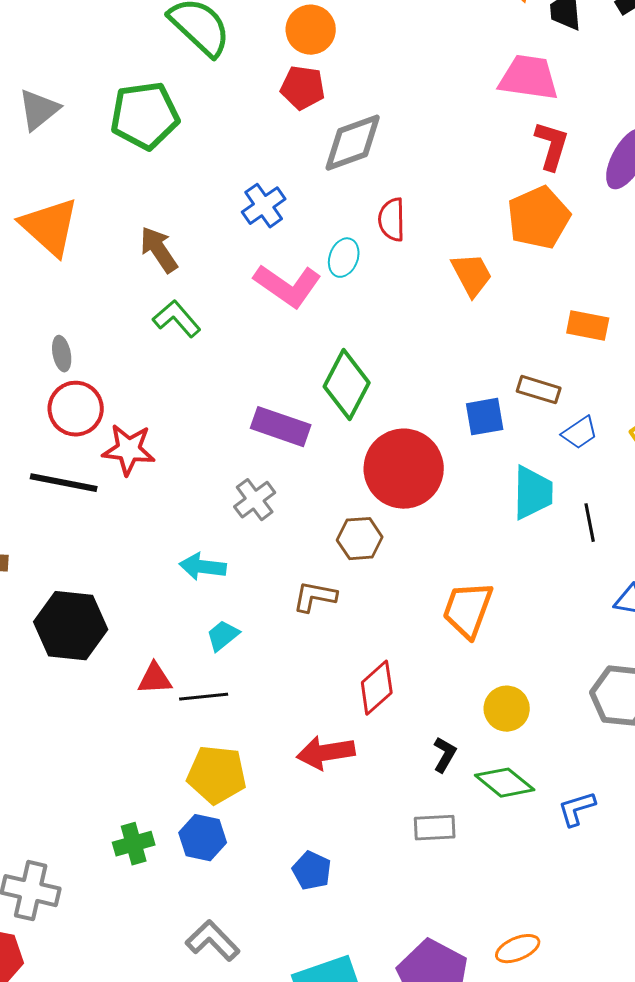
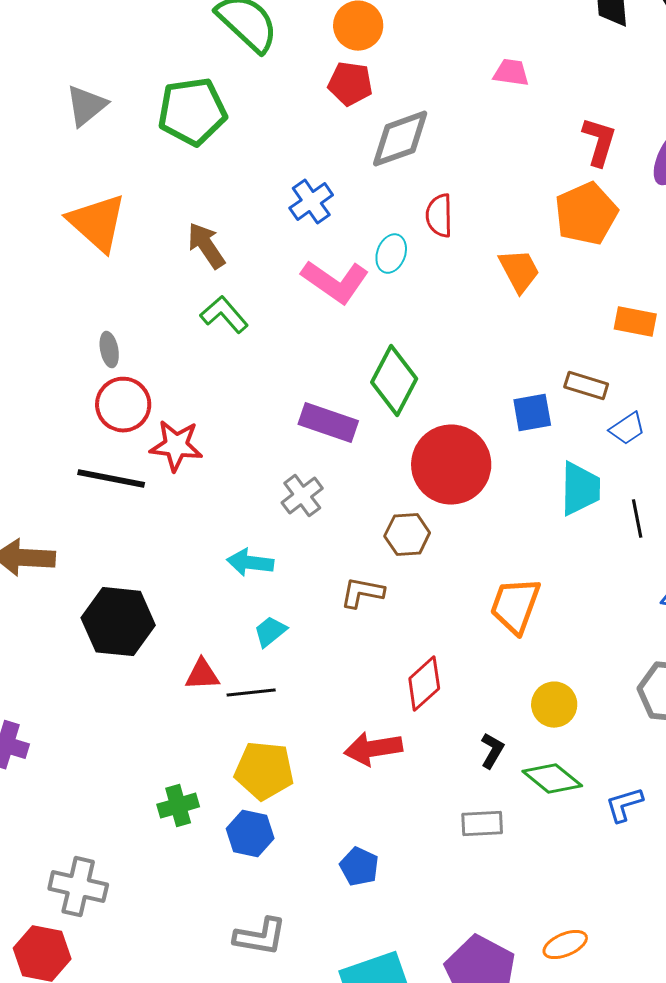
pink trapezoid: (529, 78) -> (511, 73), moved, size x0.6
green cross: (134, 844) -> (178, 806), moved
gray L-shape: (213, 941) -> (260, 937), turned 144

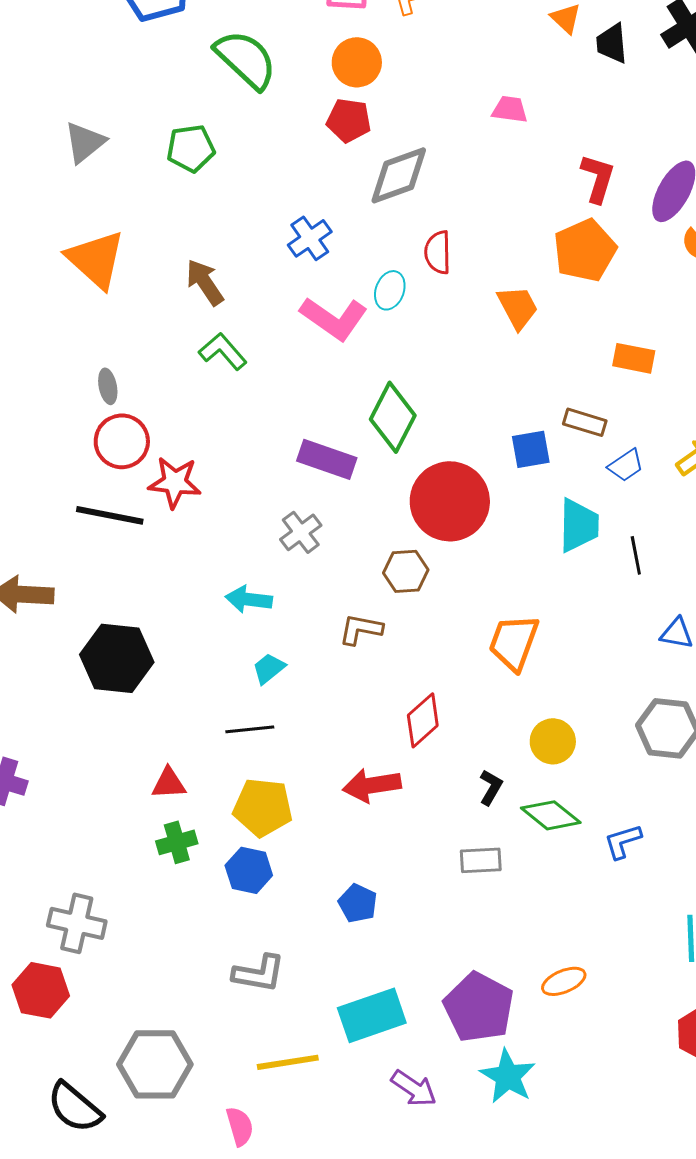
green pentagon: (192, 112) -> (191, 148), size x0.7
red triangle: (202, 675) -> (169, 783), moved

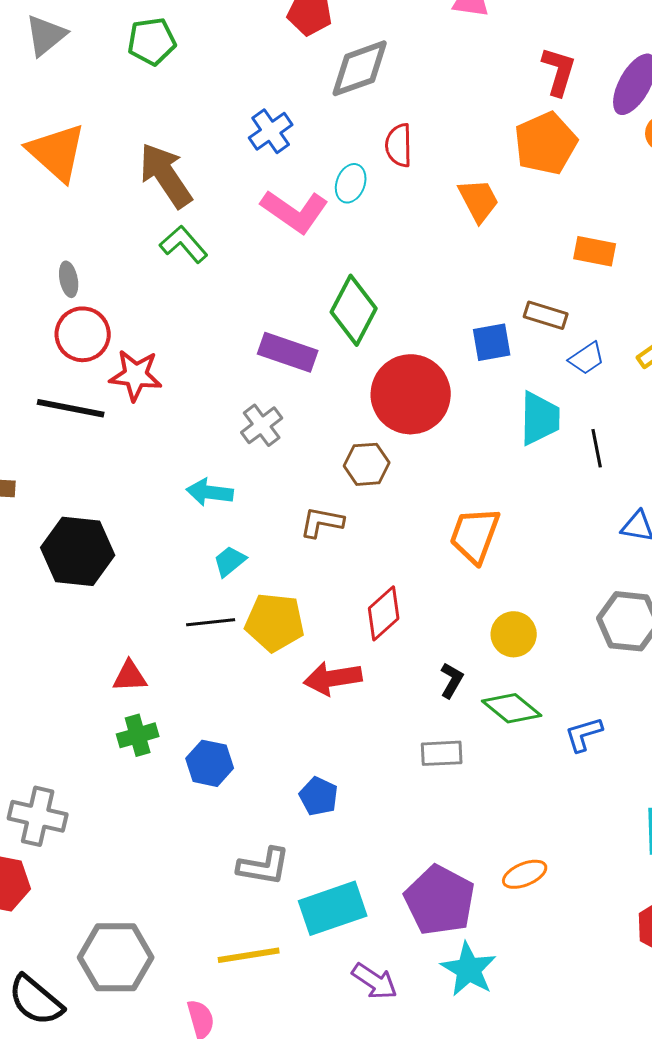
brown arrow: (205, 282) -> (166, 175), size x1.4
yellow pentagon: (263, 807) -> (275, 622), moved
gray L-shape: (259, 973) -> (264, 866), moved

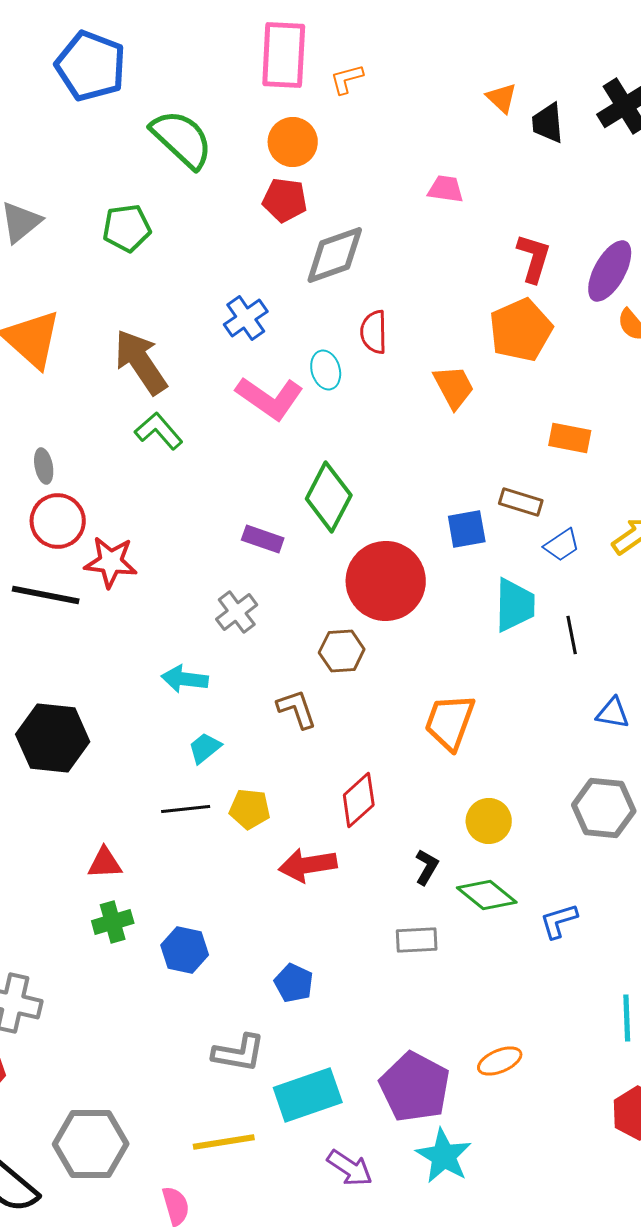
cyan ellipse: (351, 183) -> (326, 370), turned -36
purple rectangle: (288, 352) -> (263, 539), size x0.7
brown L-shape: (322, 522) -> (297, 709), turned 60
yellow pentagon: (275, 622) -> (250, 809), size x0.7

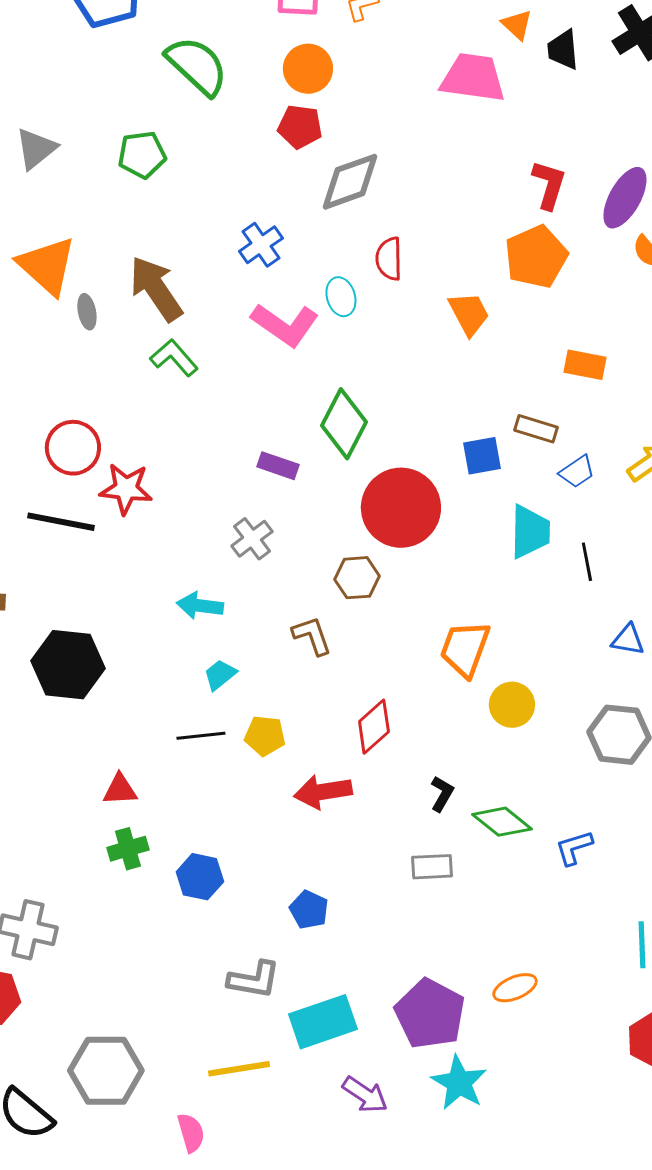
pink trapezoid: (446, 189) -> (473, 78), moved, size x1.8
gray ellipse: (44, 466) -> (87, 312), moved
yellow circle: (489, 821) -> (512, 705), moved

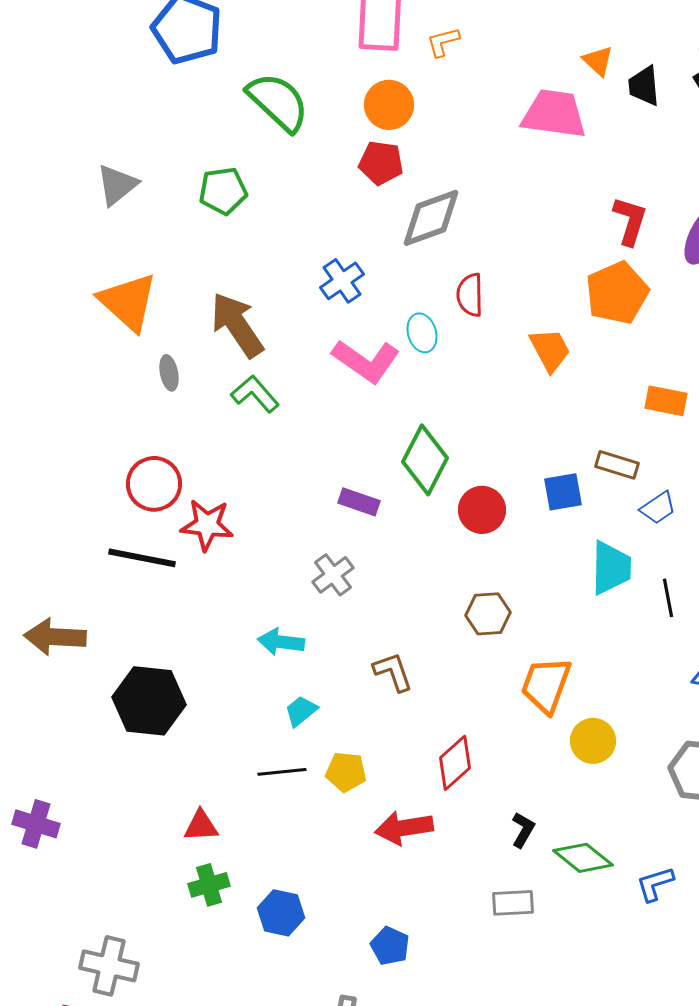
gray ellipse: (87, 312) -> (169, 373), moved
red circle: (401, 508) -> (482, 510), moved, size x0.6
brown hexagon: (357, 578) -> (488, 614), moved

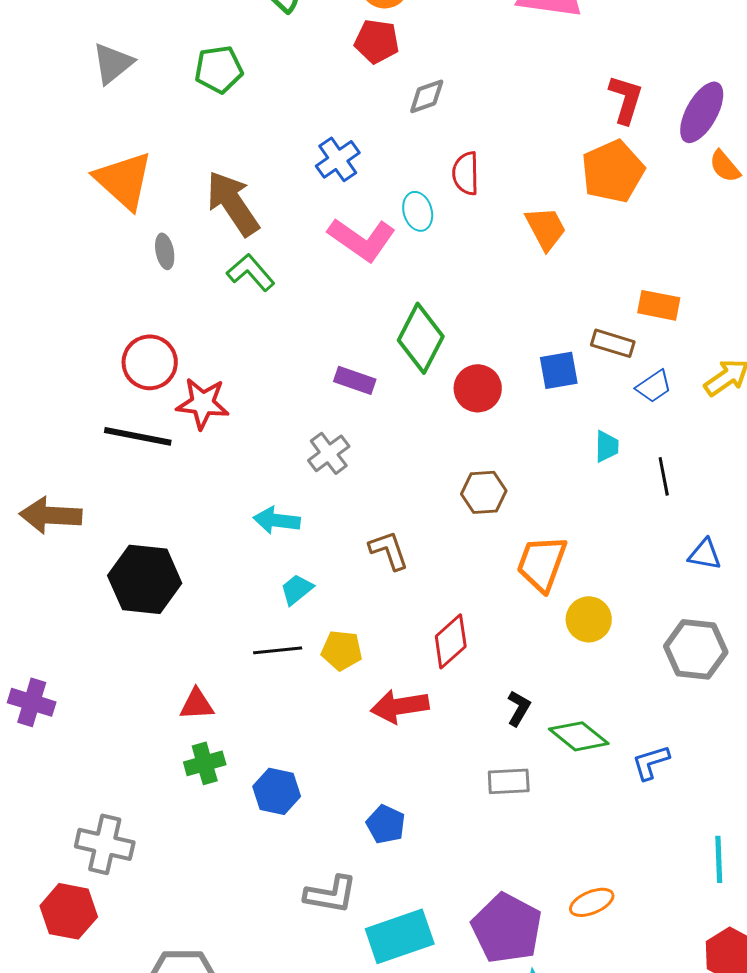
gray diamond: (431, 218) -> (427, 96), size x0.6
orange rectangle: (666, 401) -> (659, 305), moved
cyan trapezoid: (611, 568) -> (607, 446), size x0.6

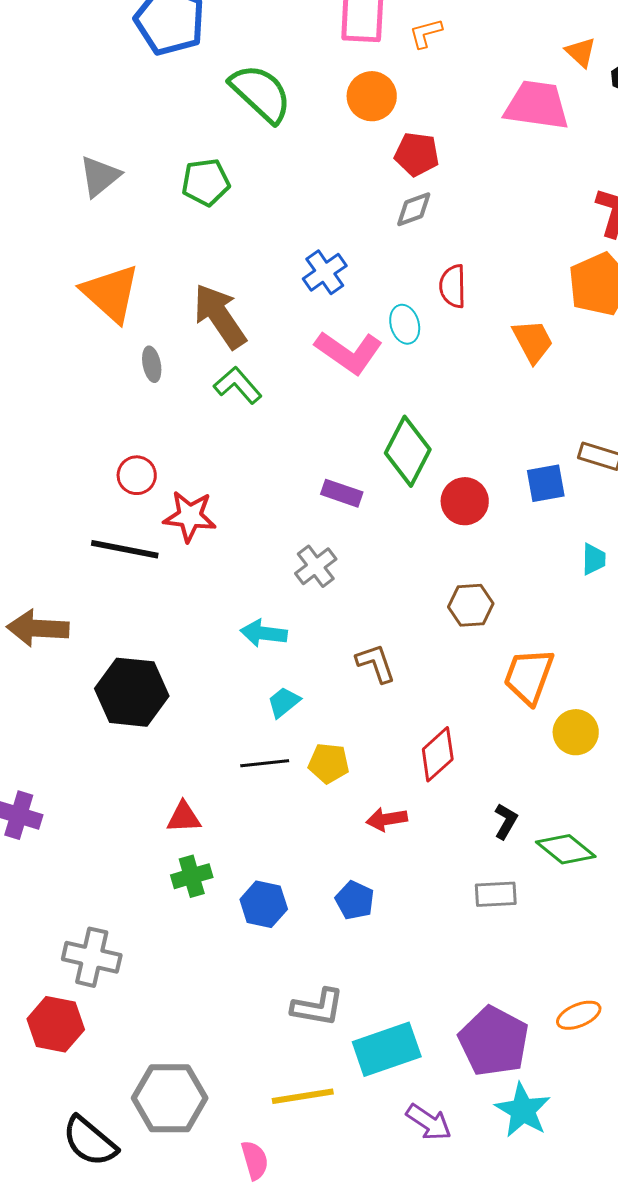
red pentagon: (377, 41) -> (417, 154), moved
red circle: (150, 362) -> (137, 475), size x0.7
red arrow: (400, 706) -> (387, 819), size x0.7
blue pentagon: (386, 824) -> (355, 900), moved

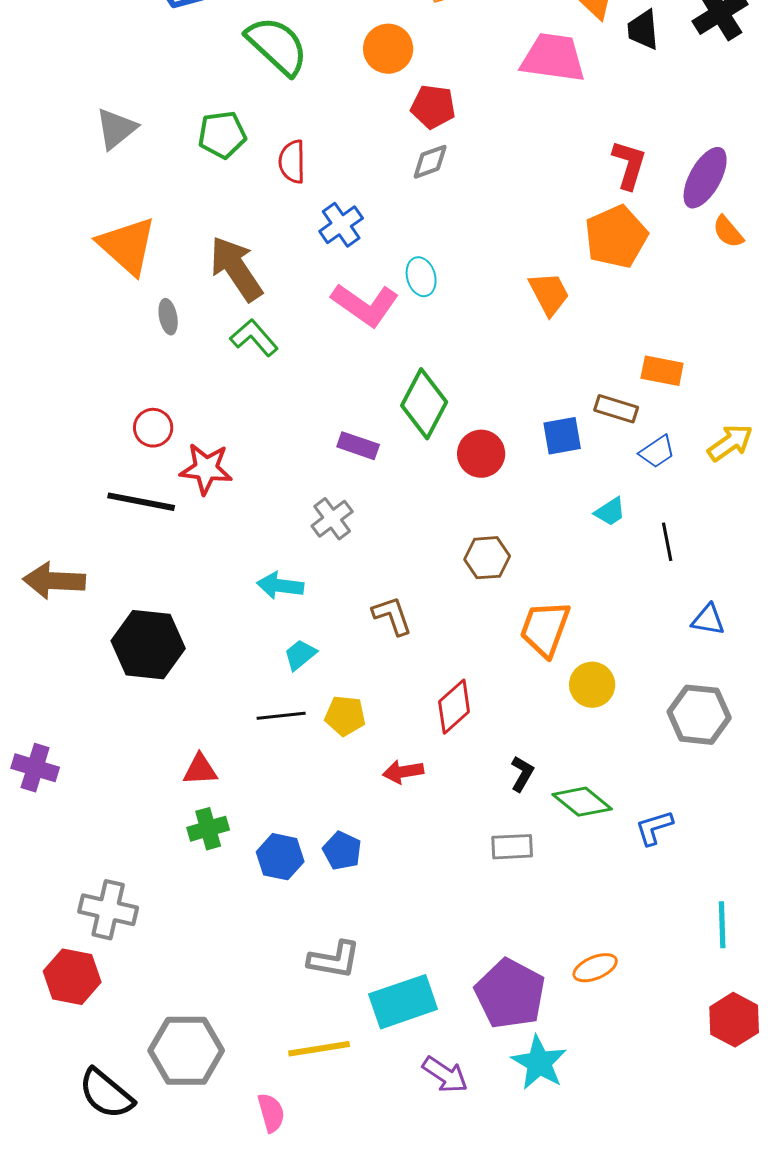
red semicircle: (453, 286) -> (292, 162), moved
cyan trapezoid: (594, 559) -> (610, 512), turned 56
blue pentagon: (355, 900) -> (342, 851), moved

